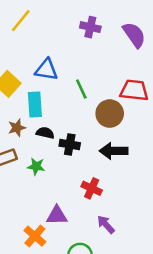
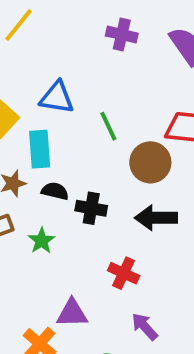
green star: (36, 166) -> (42, 241), turned 30

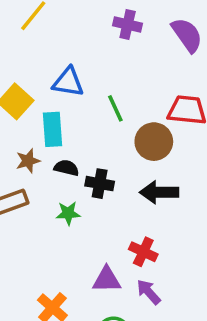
green star: (42, 241) -> (68, 213), moved, turned 30
red cross: (124, 273) -> (143, 252), moved
purple triangle: (72, 313) -> (107, 280), moved

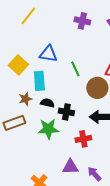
green star: (68, 213) -> (48, 129), size x1.5
red cross: (143, 252) -> (83, 139), moved, turned -35

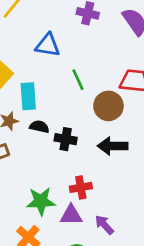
blue triangle: (48, 54) -> (48, 45), moved
green star: (48, 129) -> (41, 201), moved
red cross: (83, 139) -> (81, 187), moved

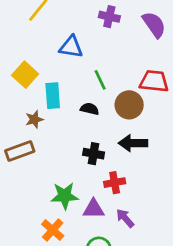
black semicircle: (39, 127) -> (90, 109), moved
black cross: (66, 139) -> (94, 154), moved
red cross: (81, 187) -> (115, 183), moved

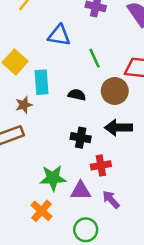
green line: (100, 80) -> (95, 58), moved

